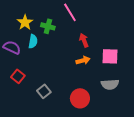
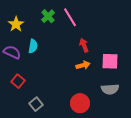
yellow star: (25, 22) -> (16, 24), moved
green cross: (48, 26) -> (48, 16), moved, turned 32
gray square: (44, 91) -> (36, 104), moved

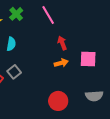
green cross: (48, 16) -> (16, 14), moved
gray semicircle: (110, 89) -> (94, 96), moved
gray square: (36, 104) -> (14, 72), moved

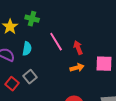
green cross: (16, 14) -> (32, 19), turned -32
pink line: (48, 15) -> (56, 42), moved

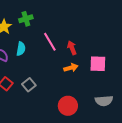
green cross: (32, 19) -> (26, 19), turned -32
gray square: (30, 77) -> (29, 85), moved

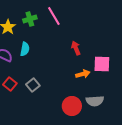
pink line: (50, 42) -> (54, 16), moved
orange arrow: (71, 68) -> (83, 74), moved
gray semicircle: (104, 101) -> (95, 101), moved

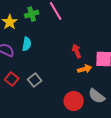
red arrow: (76, 48) -> (77, 51), moved
gray semicircle: (95, 101) -> (97, 96), turned 42

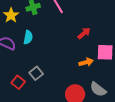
red arrow: (77, 51) -> (84, 33), moved, turned 72
red square: (12, 79) -> (18, 82), moved

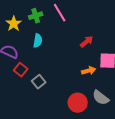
cyan semicircle: (28, 37) -> (38, 41), moved
red square: (18, 82) -> (21, 70), moved

